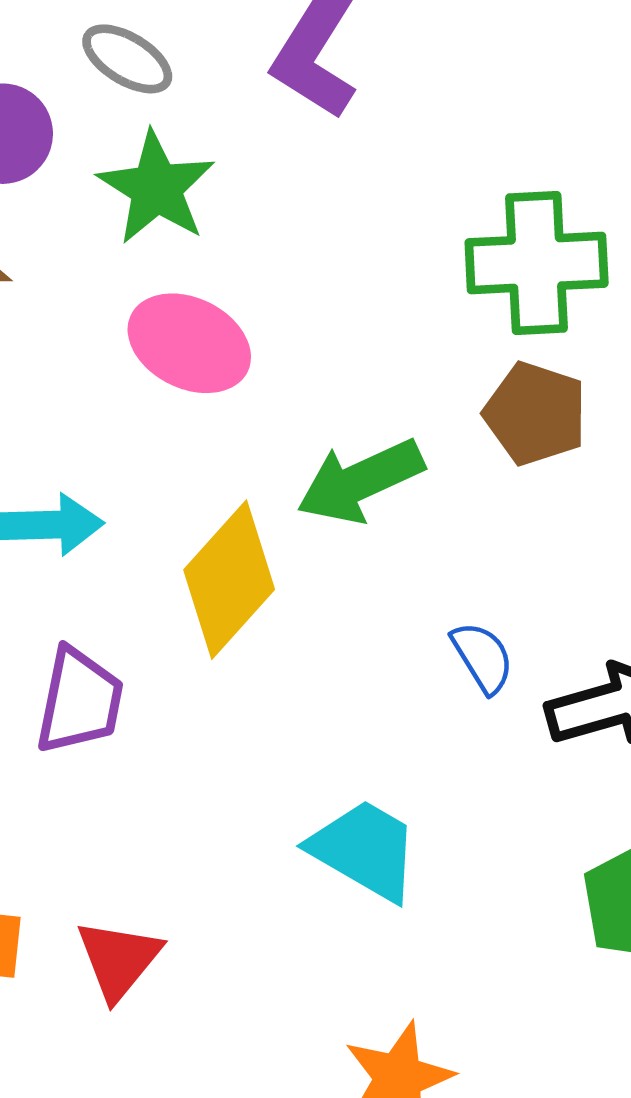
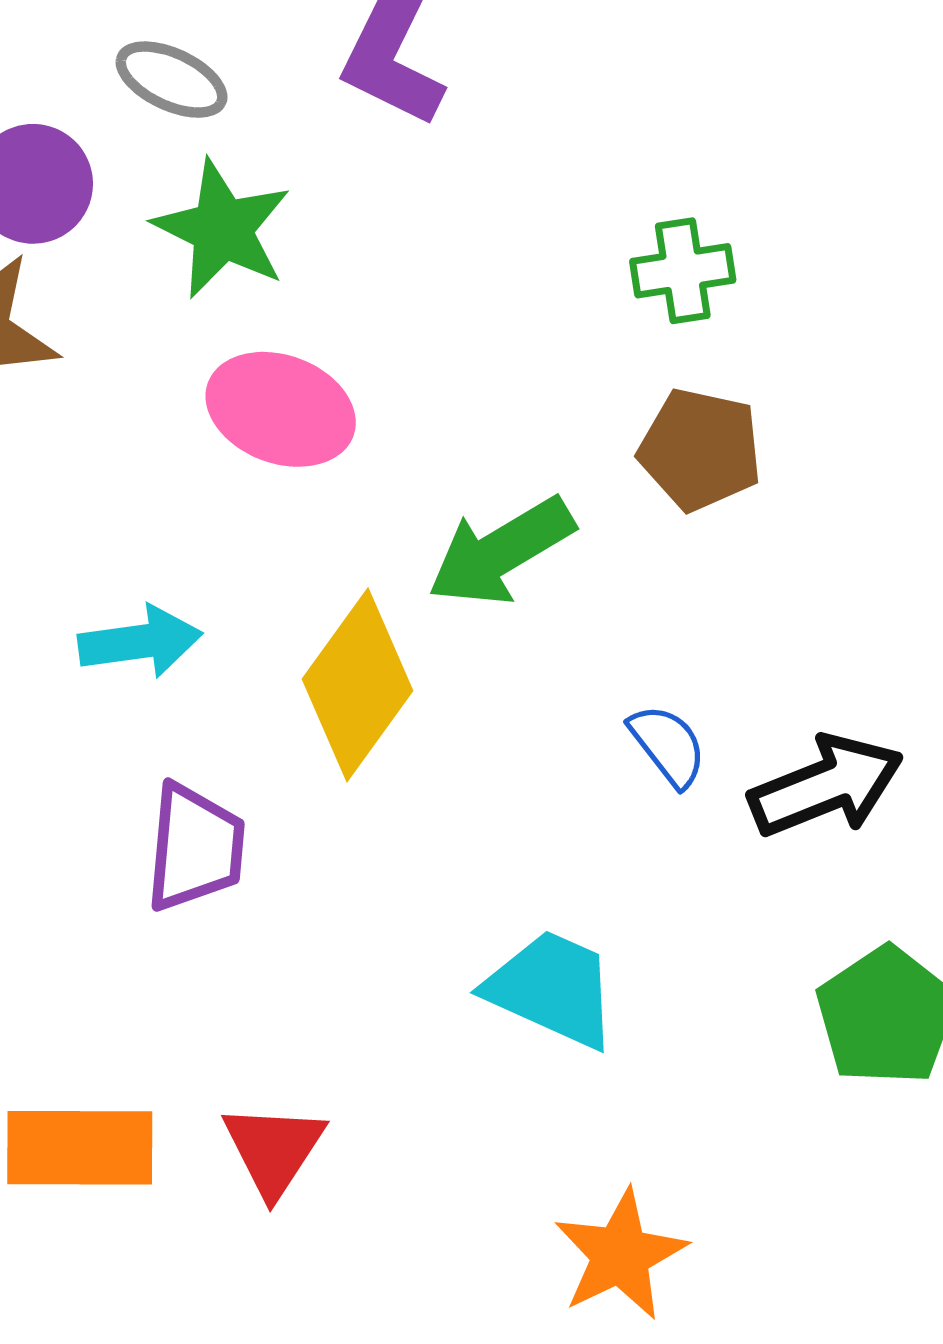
green cross: (537, 263) -> (683, 271), size x0.6

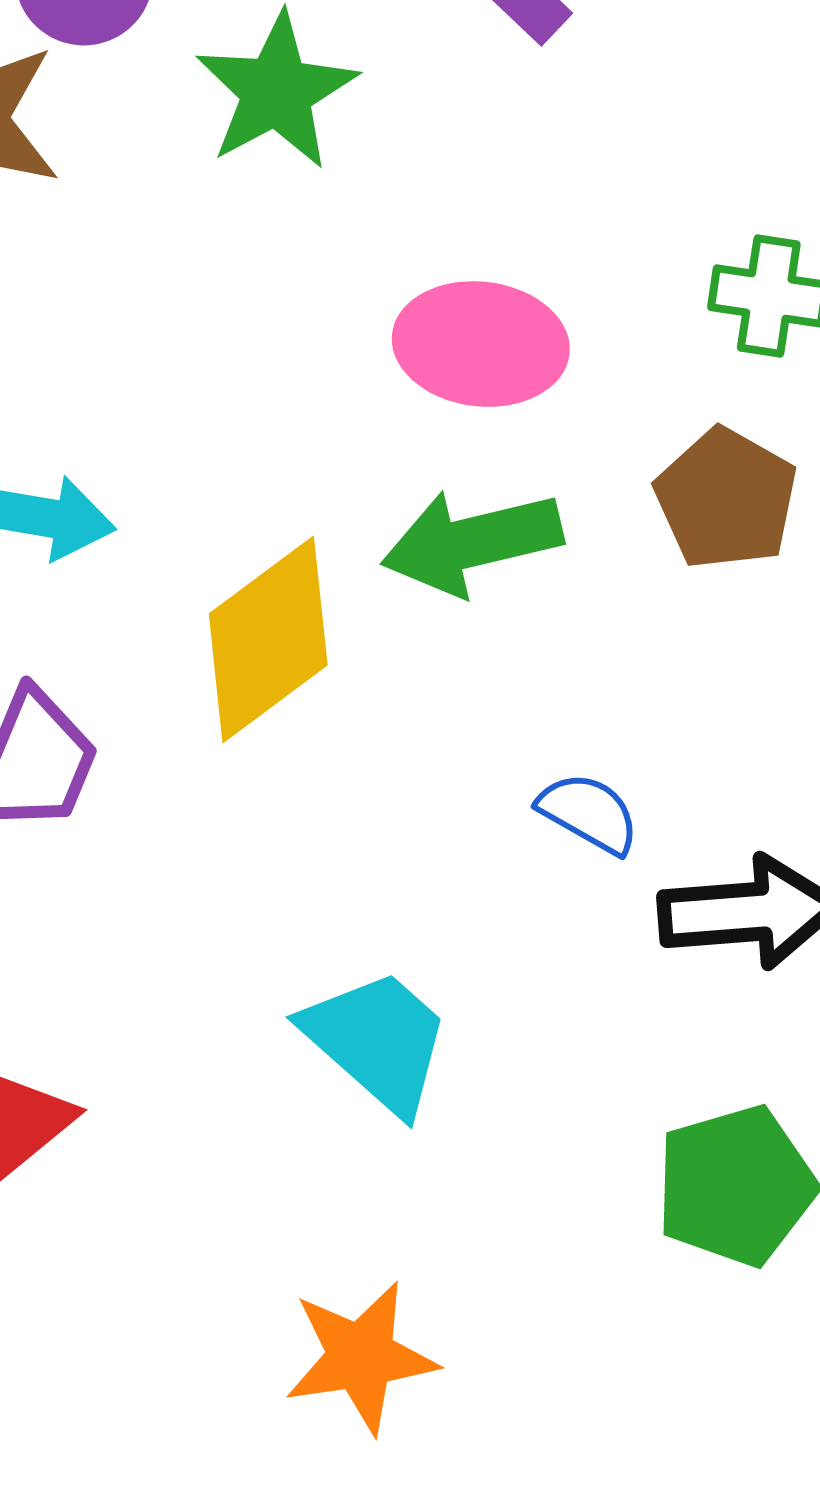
pink ellipse: (281, 409) -> (481, 344), moved, turned -31
blue semicircle: (668, 745) -> (589, 813), turned -40

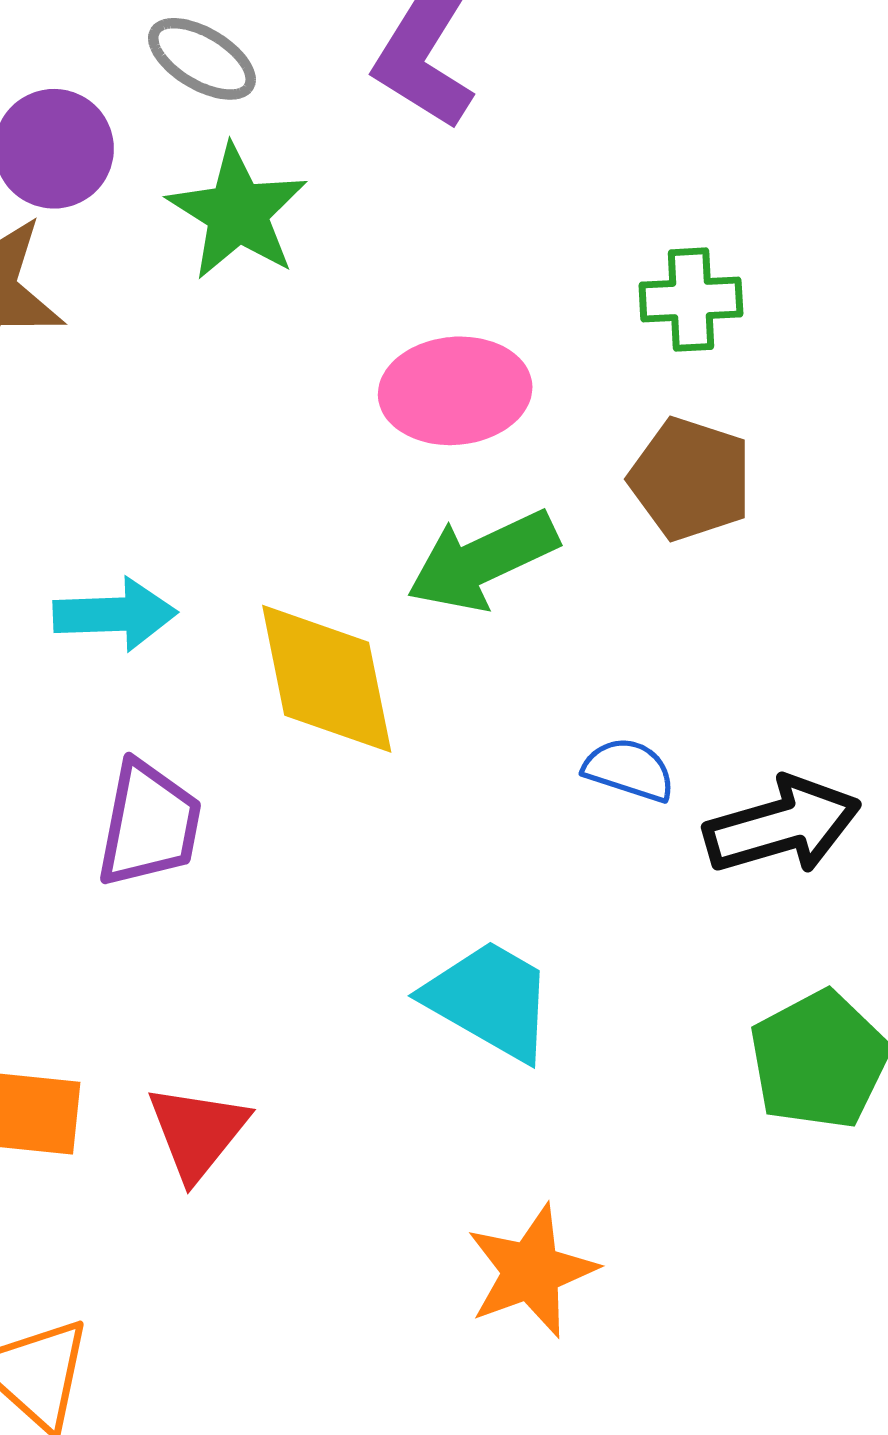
yellow diamond: (268, 639) -> (327, 679), turned -53

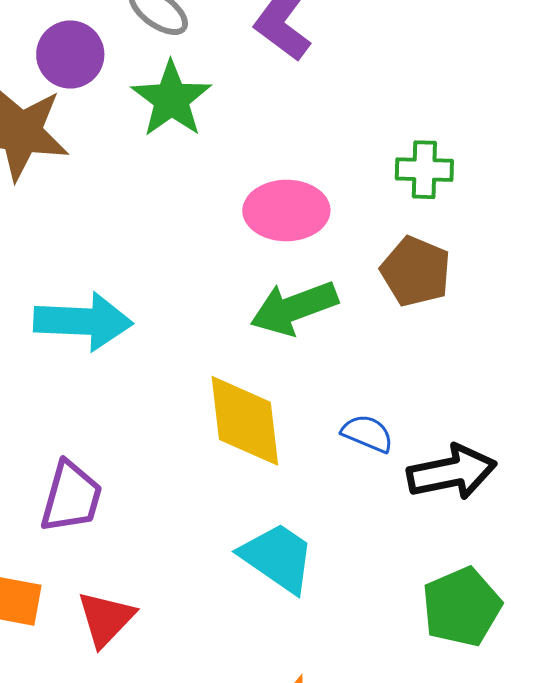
cyan arrow: (115, 614) -> (83, 321), size x1.4
yellow diamond: (327, 679) -> (245, 421), moved
purple trapezoid: (149, 824) -> (71, 497), moved

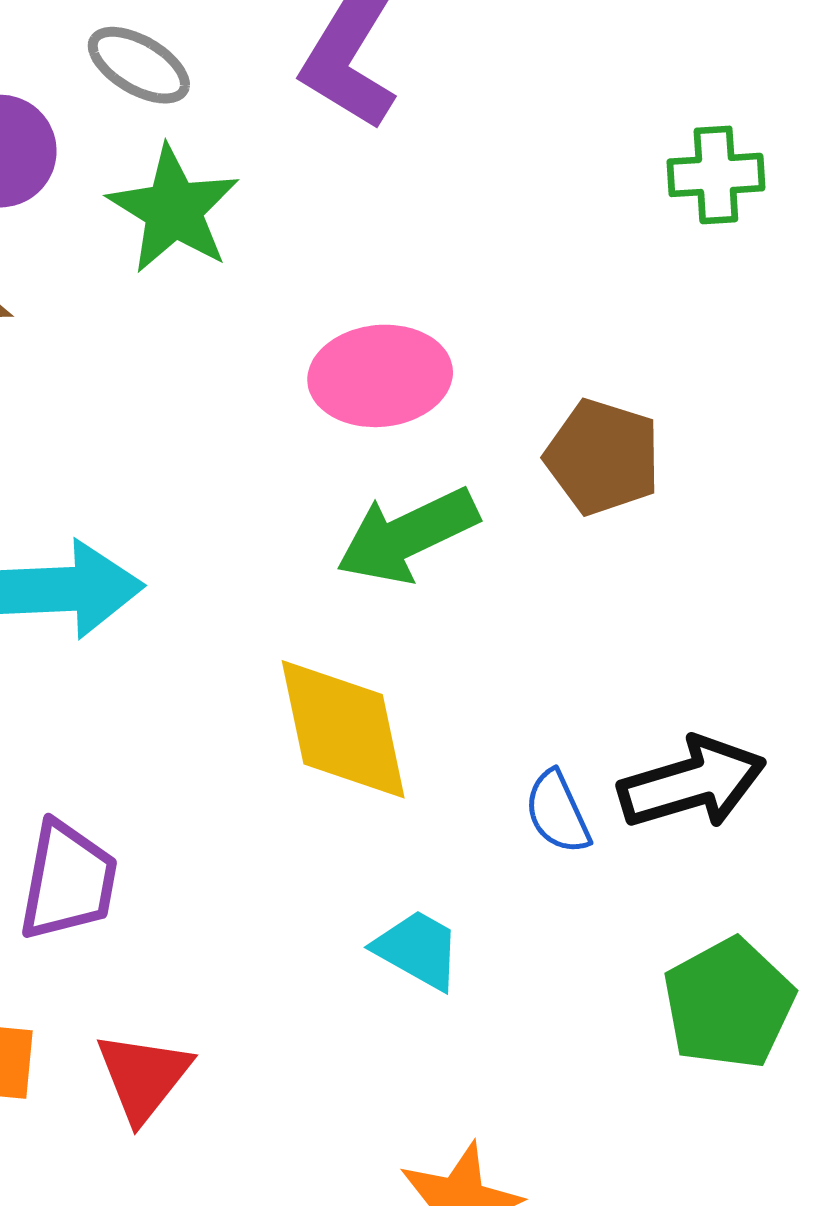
green cross: (424, 170) -> (716, 175), moved
blue semicircle: (367, 433) -> (557, 812), moved, turned -132
cyan trapezoid: (278, 557) -> (418, 950), size x0.7

